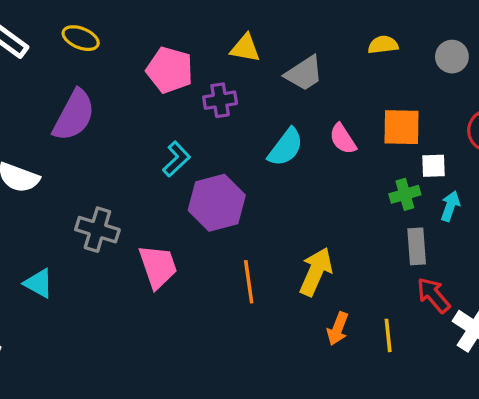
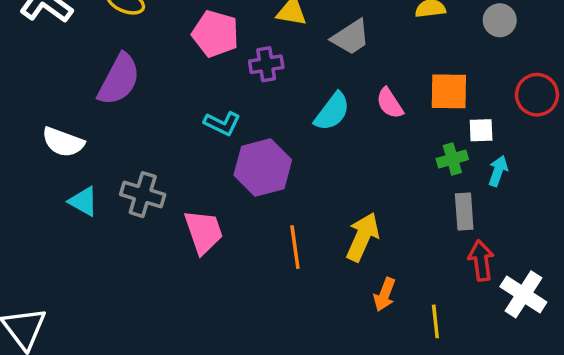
cyan L-shape: (176, 159) -> (222, 123), turned 69
cyan triangle: (39, 283) -> (83, 201), moved
red arrow: (433, 295) -> (481, 261), turned 33
yellow line: (388, 335) -> (435, 321), moved

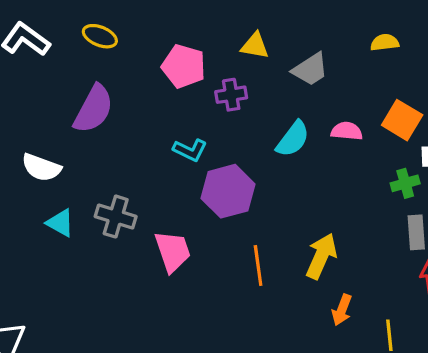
orange square: (449, 91) -> (402, 120), turned 30
pink semicircle: (390, 103) -> (347, 131), turned 128

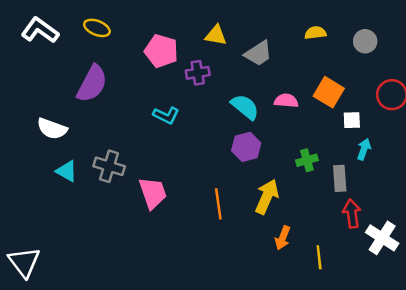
cyan semicircle: (293, 139) -> (245, 107), turned -88
green cross: (405, 183) -> (307, 160), moved
purple hexagon: (228, 191) -> (246, 147), moved, size x0.7

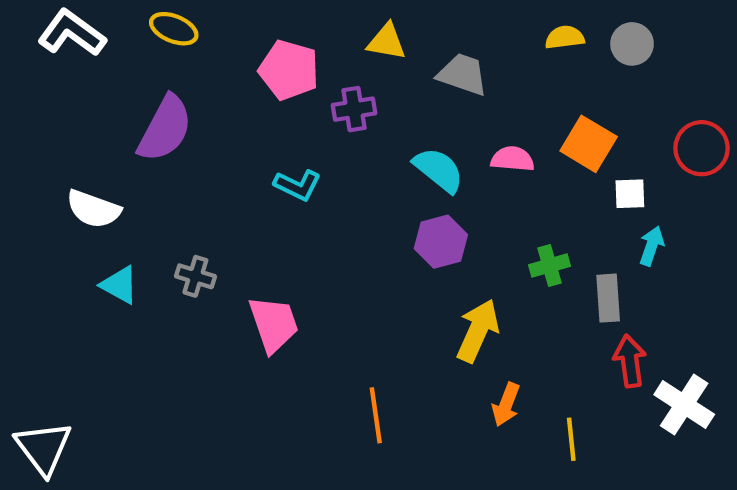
gray circle: (365, 41) -> (632, 44), moved
gray trapezoid: (258, 53) -> (463, 74), turned -128
gray cross: (109, 166) -> (195, 276), size x0.7
orange line: (218, 204) -> (376, 415), moved

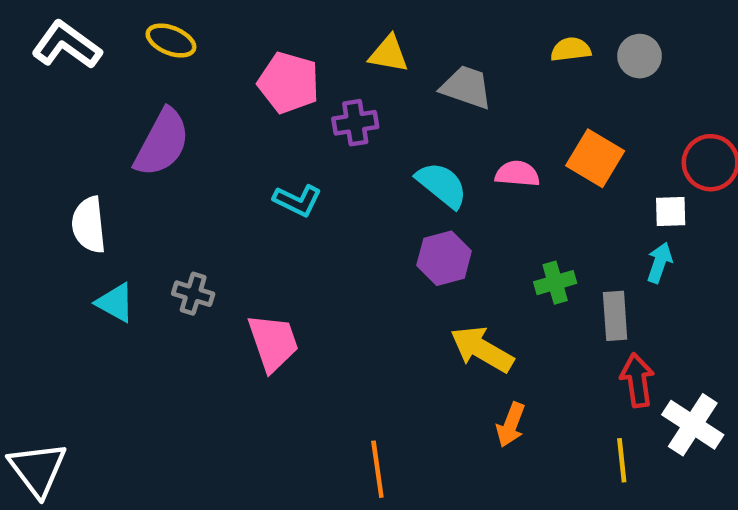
white square: (630, 194) -> (671, 212), moved
white semicircle: (93, 209) -> (89, 225), turned 64
yellow arrow: (478, 331) -> (482, 349), turned -84
orange line: (376, 415) -> (377, 469), moved
yellow line: (571, 439) -> (622, 460), moved

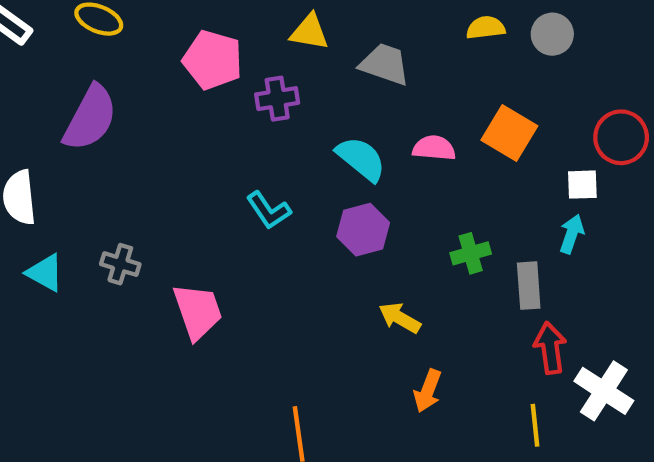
cyan L-shape: (298, 200) -> (269, 210), moved, turned 30
yellow arrow: (482, 349) -> (400, 318), size x0.7

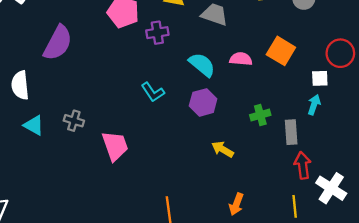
orange arrow: (428, 391) -> (236, 204), moved

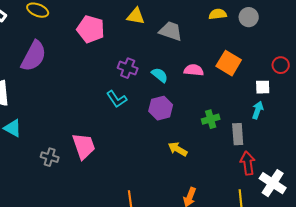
purple cross: (157, 33) -> (128, 68), moved, turned 30
red circle: (340, 53) -> (281, 65), size x0.7
cyan semicircle: (202, 65) -> (160, 75), size x0.7
gray cross: (74, 121) -> (50, 157), moved

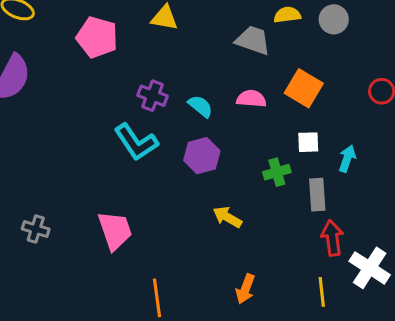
gray trapezoid: (171, 31) -> (253, 40), moved
white square: (263, 87) -> (308, 142), moved
cyan L-shape: (117, 99) -> (136, 142), size x1.4
pink trapezoid: (84, 146) -> (115, 231), moved

